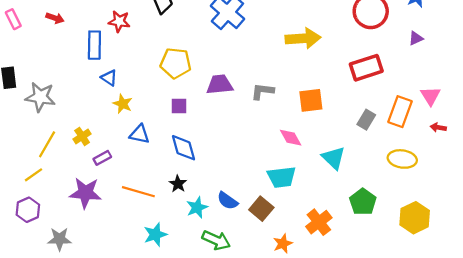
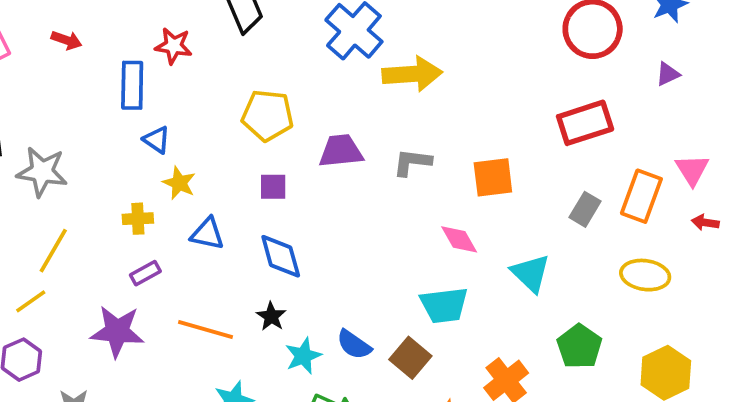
yellow arrow: (303, 38) -> (412, 74), moved
yellow cross: (82, 136) -> (138, 219), moved, turned 30

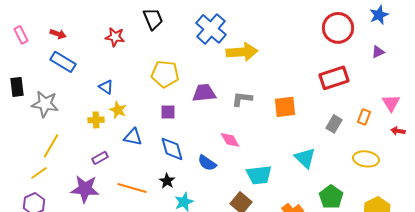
blue rectangle: (132, 85) -> (63, 62), moved, turned -60
orange rectangle: (641, 196) -> (364, 117), size x0.6
yellow cross: (138, 219) -> (96, 120), moved
pink diamond: (459, 239) -> (230, 140), moved
blue semicircle: (354, 345) -> (207, 163), moved

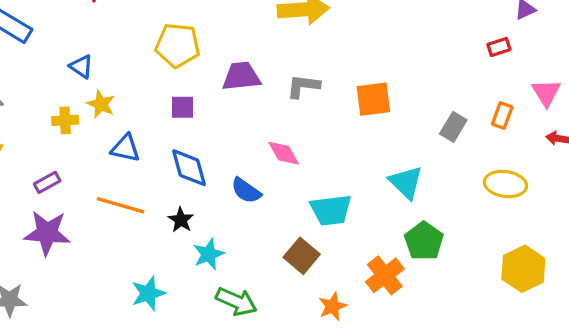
red rectangle: (334, 78) -> (499, 47), moved, size x0.5
purple rectangle: (100, 158) -> (47, 182), moved
orange line: (132, 188) -> (121, 205), moved
green pentagon: (331, 197) -> (424, 241), moved

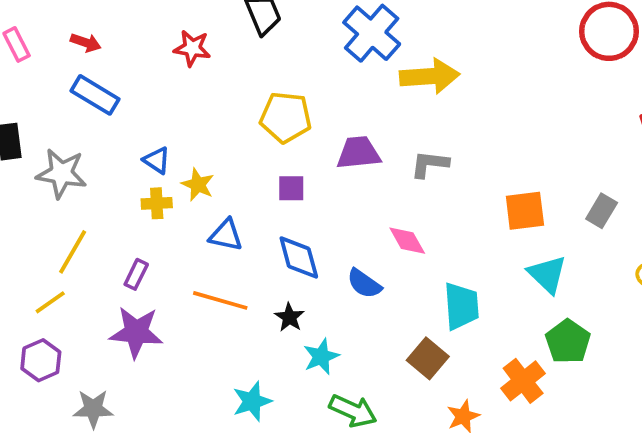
blue triangle: (81, 67) -> (157, 160), moved
orange square: (373, 99) -> (525, 211), moved
purple rectangle: (47, 182) -> (136, 274), turned -35
cyan trapezoid: (331, 210) -> (461, 306), turned -87

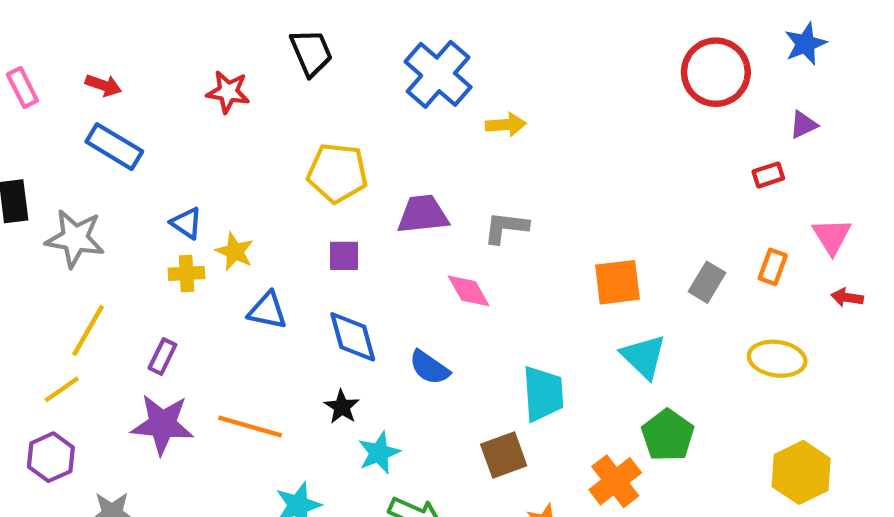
yellow arrow: (430, 76) -> (506, 125), size x0.6
pink diamond: (407, 241) -> (469, 291), moved
orange line: (220, 300) -> (250, 427), moved
brown square: (428, 358) -> (504, 455), turned 30

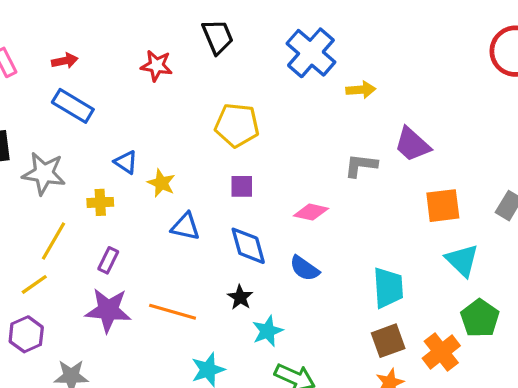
red arrow: (103, 85) -> (65, 61), turned -30
purple trapezoid: (423, 214) -> (412, 144), moved, turned -132
yellow cross: (187, 273) -> (100, 202), moved
pink diamond: (469, 291) -> (311, 212), moved, turned -48
brown square: (504, 455) -> (388, 341), moved

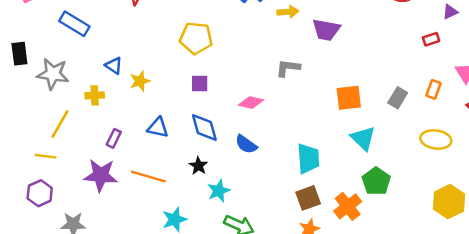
purple trapezoid: (412, 144) -> (326, 30), moved, turned -32
yellow star: (161, 183) -> (140, 81), turned 30
blue triangle: (185, 227) -> (158, 128), moved
purple rectangle: (108, 260) -> (114, 138), moved
yellow line: (34, 284) -> (46, 156), turned 42

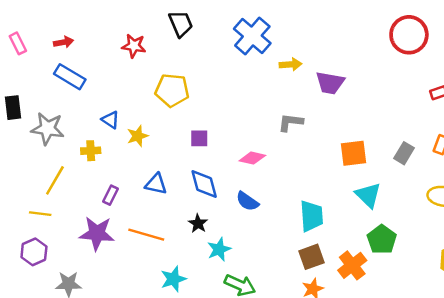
yellow pentagon: (196, 38) -> (172, 90), moved

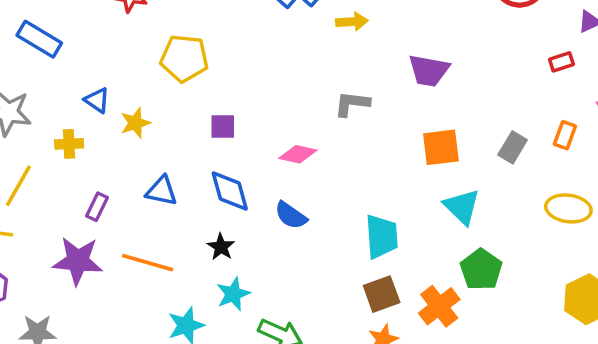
purple trapezoid: (330, 83) -> (429, 71), moved
cyan star: (219, 249) -> (233, 294), moved

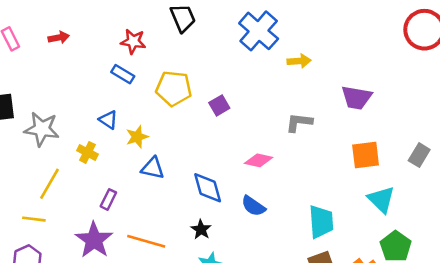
blue rectangle: (39, 39) -> (123, 74), moved, size x0.7
purple square: (223, 126) -> (219, 105), moved, turned -30
yellow cross: (69, 144) -> (87, 152), turned 30
blue triangle: (162, 191) -> (153, 168), moved
purple star: (78, 261) -> (94, 240), turned 30

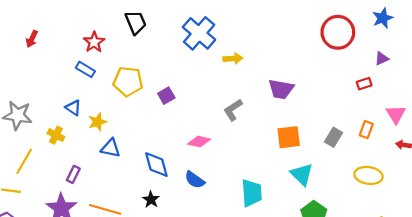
red arrow: (59, 38) -> (32, 39), turned 126
red star: (133, 41) -> (94, 42), turned 30
gray L-shape: (299, 122) -> (233, 110), turned -40

